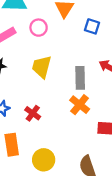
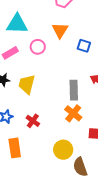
yellow trapezoid: (42, 67) -> (27, 84), moved
yellow circle: (44, 160) -> (63, 150), moved

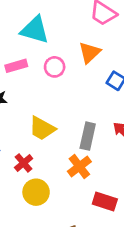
yellow trapezoid: (27, 84) -> (42, 128), moved, turned -90
yellow circle: (63, 150) -> (36, 192), moved

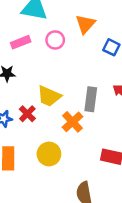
red cross: (24, 163) -> (27, 114), moved
orange cross: (79, 166) -> (72, 122), moved

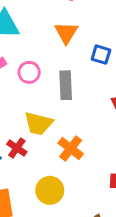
pink circle: (55, 40) -> (29, 72), moved
gray rectangle: (91, 99) -> (66, 85), moved

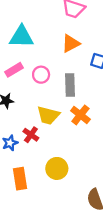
orange triangle: (66, 33) -> (71, 43), turned 30
orange cross: (71, 148) -> (80, 115), moved

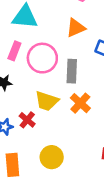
pink rectangle: (14, 70) -> (14, 51), turned -42
pink circle: (41, 75) -> (42, 58), size x1.6

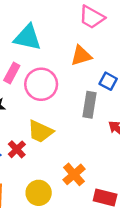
gray rectangle: (72, 71) -> (89, 105), moved
orange cross: (80, 103) -> (74, 174), moved

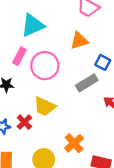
cyan triangle: (27, 37) -> (33, 25), turned -35
gray rectangle: (89, 105) -> (87, 83), turned 50

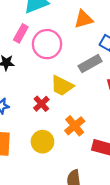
yellow trapezoid: (45, 106) -> (62, 86), moved
red cross: (24, 122) -> (41, 104), moved

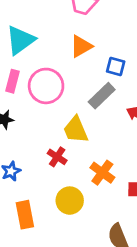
yellow trapezoid: (62, 86) -> (76, 130), turned 55

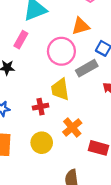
pink circle: (46, 86) -> (61, 51), moved
red cross: (57, 157) -> (41, 107), turned 32

